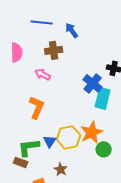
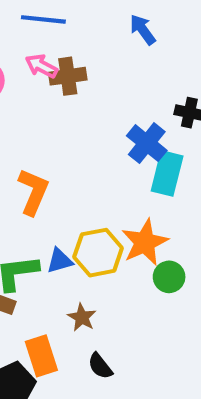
blue arrow: (72, 30) -> (143, 30), moved
pink arrow: (43, 74) -> (41, 66), moved
blue triangle: (50, 141) -> (60, 261), turned 40

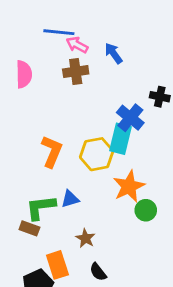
blue arrow: (143, 30) -> (113, 53), moved
pink arrow: (41, 66) -> (77, 45), moved
cyan rectangle: (167, 173) -> (121, 139), moved
yellow hexagon: (98, 253) -> (97, 154), moved

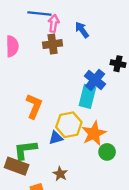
pink arrow: (77, 45) -> (54, 23), turned 70
yellow hexagon: (97, 154) -> (69, 125), moved
blue triangle: (70, 199) -> (56, 138), moved
brown rectangle: (29, 228) -> (17, 166), size x1.5

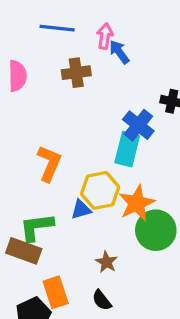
pink arrow: (54, 23) -> (105, 36), moved
green circle: (107, 152) -> (156, 230), size x1.6
brown star: (60, 174) -> (106, 262), moved

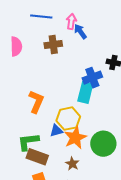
blue cross: (138, 125) -> (92, 78), turned 30
orange star: (137, 203) -> (75, 138), moved
brown rectangle: (24, 251) -> (37, 157), moved

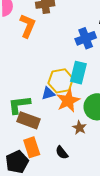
cyan rectangle: (85, 93) -> (78, 73), moved
orange L-shape: (36, 102) -> (27, 26), moved
brown star: (72, 164) -> (79, 128), moved

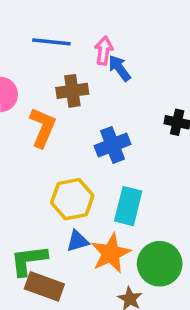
blue cross: (86, 38) -> (112, 145), moved
yellow hexagon: (61, 81) -> (72, 199), moved

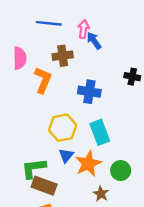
blue cross: (112, 145) -> (89, 92), turned 30
cyan rectangle: (128, 206) -> (100, 132), turned -35
blue triangle: (78, 241) -> (66, 155), turned -35
green circle: (160, 264) -> (121, 171), size x0.7

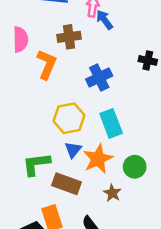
blue cross: (89, 92) -> (99, 77), turned -35
brown rectangle: (44, 186) -> (66, 184), moved

